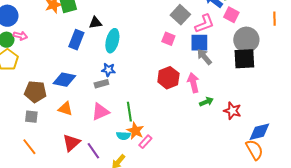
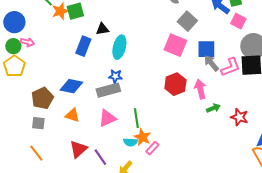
pink L-shape: (204, 24) -> (230, 67), moved
pink square: (168, 39) -> (175, 45), size x1.6
gray rectangle: (101, 84) -> (108, 90), size x1.6
brown pentagon: (35, 92) -> (42, 98), turned -30

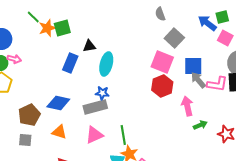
pink L-shape: (230, 67) -> (217, 84), turned 30
red hexagon: (175, 84) -> (162, 86), moved

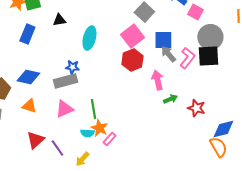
pink square: (162, 62) -> (132, 36), turned 30
blue rectangle: (70, 63) -> (27, 34), moved
cyan ellipse: (106, 64) -> (89, 38), moved
pink L-shape: (217, 84) -> (187, 58), turned -60

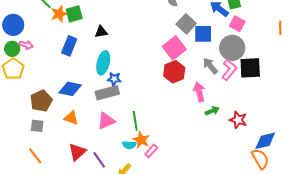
gray circle: (210, 37) -> (232, 48), moved
cyan ellipse: (89, 38) -> (103, 63), moved
blue square: (163, 40) -> (203, 34), moved

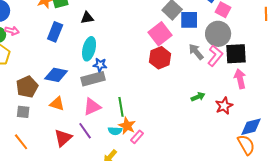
pink arrow: (199, 92) -> (240, 79), moved
red star: (238, 120) -> (224, 106), turned 30
purple line: (99, 160) -> (85, 131), moved

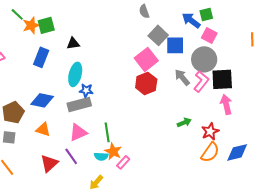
orange semicircle: (246, 145) -> (210, 152), moved, turned 65

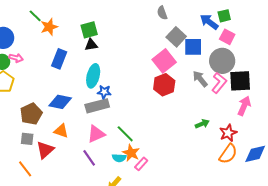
green square: (46, 25) -> (89, 30), moved
pink arrow: (226, 104) -> (244, 106), turned 36
green line: (107, 132) -> (125, 134), turned -36
red triangle: (49, 163) -> (45, 150), moved

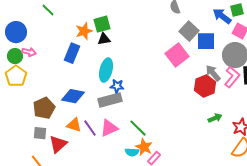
orange star: (49, 27) -> (84, 31), moved
red hexagon: (164, 85) -> (205, 86), moved
purple line: (89, 158) -> (90, 128), moved

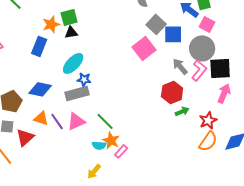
cyan ellipse: (106, 70) -> (73, 63), turned 30
red hexagon: (205, 86) -> (172, 92), moved

